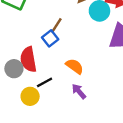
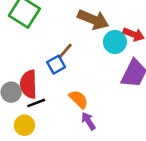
black line: (45, 82) -> (36, 103), moved
purple arrow: (79, 91) -> (88, 121), moved

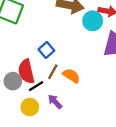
brown line: (65, 51) -> (53, 72), moved
purple arrow: (88, 121) -> (55, 102), moved

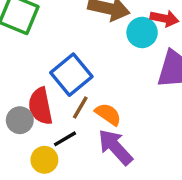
blue square: (46, 50) -> (71, 75), size x1.6
black line: (36, 86) -> (65, 139), moved
purple arrow: (55, 102) -> (115, 147), moved, size x1.6

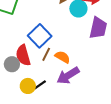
black line: (65, 139) -> (40, 85), moved
purple arrow: (115, 147) -> (68, 76), turned -75

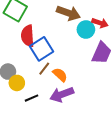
red semicircle: (23, 55) -> (28, 36), moved
yellow circle: (28, 86) -> (17, 83), moved

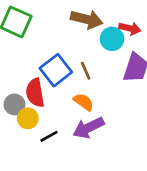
red semicircle: (28, 36) -> (35, 93), moved
brown line: (44, 69) -> (86, 71), moved, turned -56

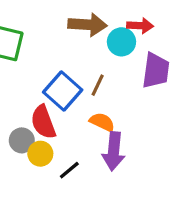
brown line: (86, 71) -> (98, 85), turned 60
purple arrow: (88, 128) -> (114, 151), turned -48

